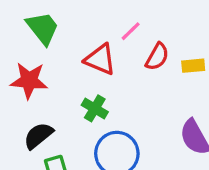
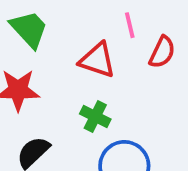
pink line: (131, 31) -> (130, 25), turned -55

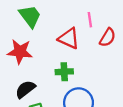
green cross: (95, 116) -> (64, 72), turned -35

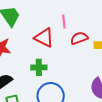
red semicircle: (108, 37) -> (79, 38), turned -144

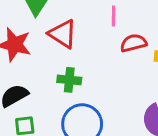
red triangle: (44, 38) -> (63, 34), moved

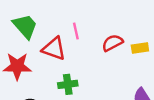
pink line: (114, 16) -> (76, 31), moved

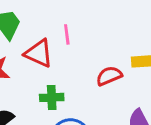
red semicircle: (112, 43) -> (109, 76), moved

